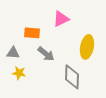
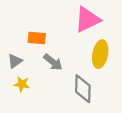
pink triangle: (61, 19) -> (88, 20), moved, size x1.4
gray triangle: (13, 53) -> (15, 61), turned -40

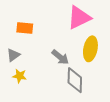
orange rectangle: (37, 38) -> (25, 28), moved
gray arrow: (53, 62) -> (60, 57), moved

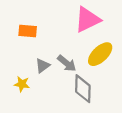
yellow ellipse: (90, 49) -> (100, 54), turned 35
gray triangle: (13, 55) -> (43, 66), moved

